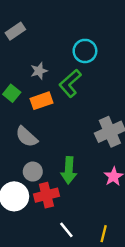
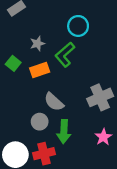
gray semicircle: (27, 137) -> (54, 102), moved
gray circle: (33, 172) -> (40, 122), moved

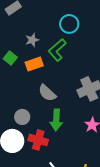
gray circle: (40, 122) -> (22, 117), moved
red cross: (44, 154) -> (38, 140), turned 30

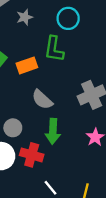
gray star: (32, 40) -> (25, 17), moved
green L-shape: (57, 50) -> (54, 49), turned -40

